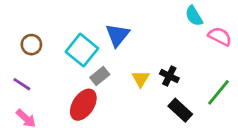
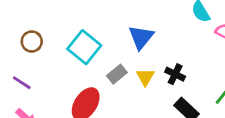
blue triangle: (117, 35) -> (141, 37), moved
gray rectangle: (100, 76) -> (117, 74), moved

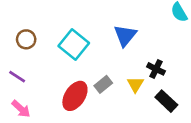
gray rectangle: (117, 74) -> (103, 84), moved
yellow triangle: (145, 77) -> (135, 84), moved

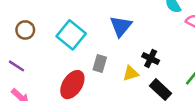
gray rectangle: (103, 84) -> (100, 63), moved, turned -35
yellow triangle: (135, 84) -> (131, 73), turned 42

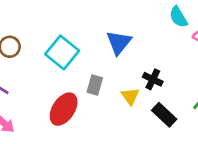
yellow triangle: (131, 73) -> (130, 96), turned -49

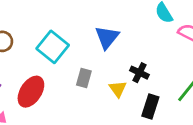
red ellipse: (64, 109) -> (31, 92), moved
black rectangle: (164, 115) -> (150, 107), turned 65

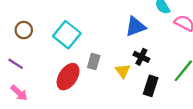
blue triangle: (107, 37) -> (136, 27), moved, turned 30
red ellipse: (31, 92) -> (68, 77), moved

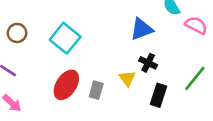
gray rectangle: (94, 61) -> (96, 90), moved

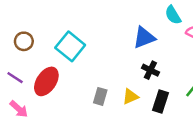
yellow triangle: (127, 78) -> (130, 96), moved, turned 42
red ellipse: (66, 85) -> (46, 81), moved

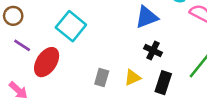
brown circle: (24, 41) -> (13, 16), moved
purple line: (15, 78) -> (22, 45), moved

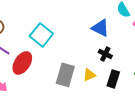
blue triangle: (147, 17) -> (100, 28), turned 48
gray rectangle: (102, 77) -> (65, 75), size x1.6

